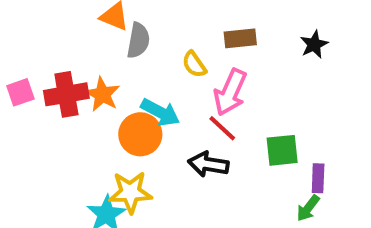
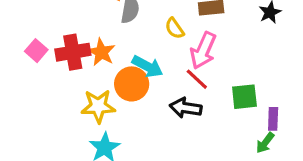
pink square: (20, 92) -> (36, 51), turned -30
yellow star: (130, 192) -> (98, 106), moved

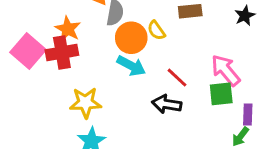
pink square: (36, 51) -> (28, 51), size x1.6
pink arrow: (203, 51) -> (226, 70), moved, turned 116
orange star: (101, 52) -> (68, 29), moved
orange circle: (132, 84) -> (131, 38), moved

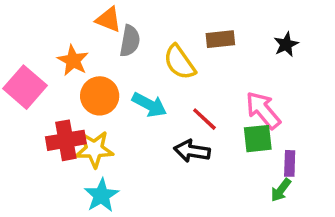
yellow semicircle: (156, 30) -> (180, 62), size x1.5
orange circle: (131, 38) -> (100, 96), moved
red cross: (62, 53) -> (66, 140), moved

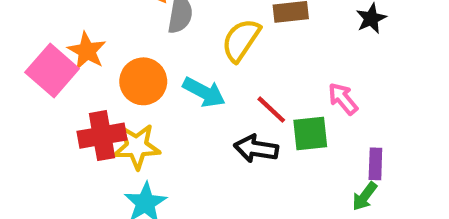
orange star: (73, 60) -> (87, 51), moved
yellow semicircle: (180, 62) -> (241, 40), turned 69
pink arrow: (263, 110) -> (343, 99), size x0.7
green square: (258, 139) -> (310, 133), moved

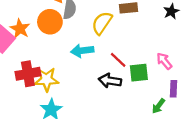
orange circle: (143, 81) -> (50, 22), moved
cyan arrow: (204, 92) -> (82, 51), turned 145
pink arrow: (343, 99) -> (164, 61), moved
green arrow: (365, 196) -> (159, 106), moved

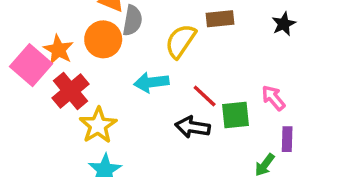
red cross: (28, 74) -> (70, 91), moved, turned -30
yellow star: (46, 80) -> (98, 125), turned -30

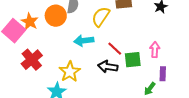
red cross: (70, 91) -> (32, 60), moved
pink arrow: (273, 98) -> (155, 50), turned 42
yellow star: (98, 125) -> (70, 72), moved

